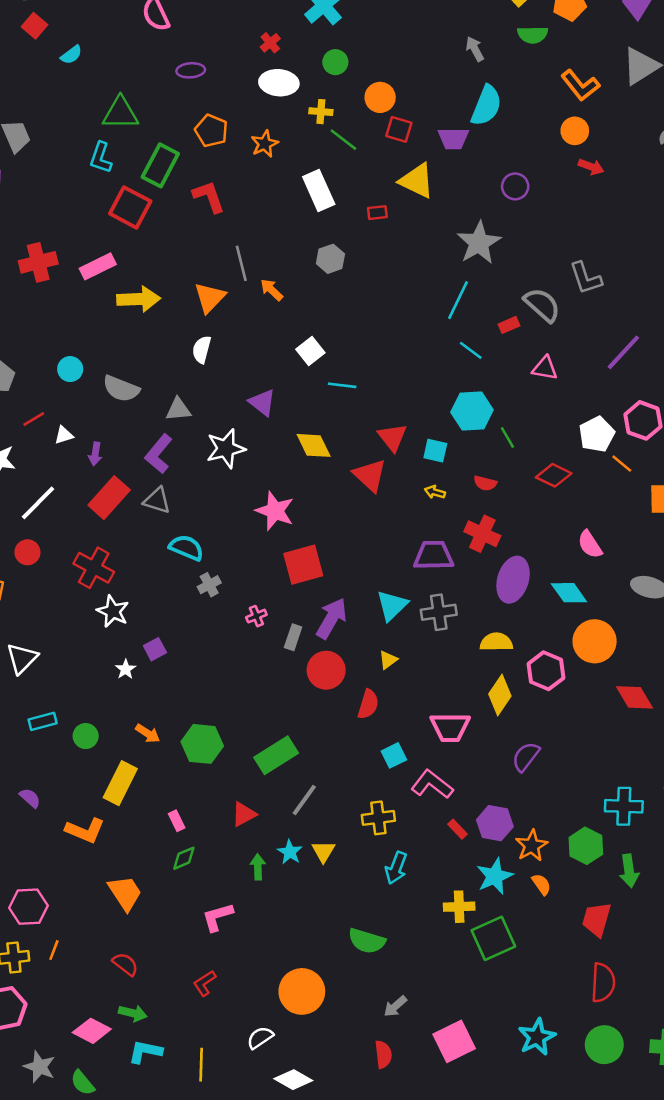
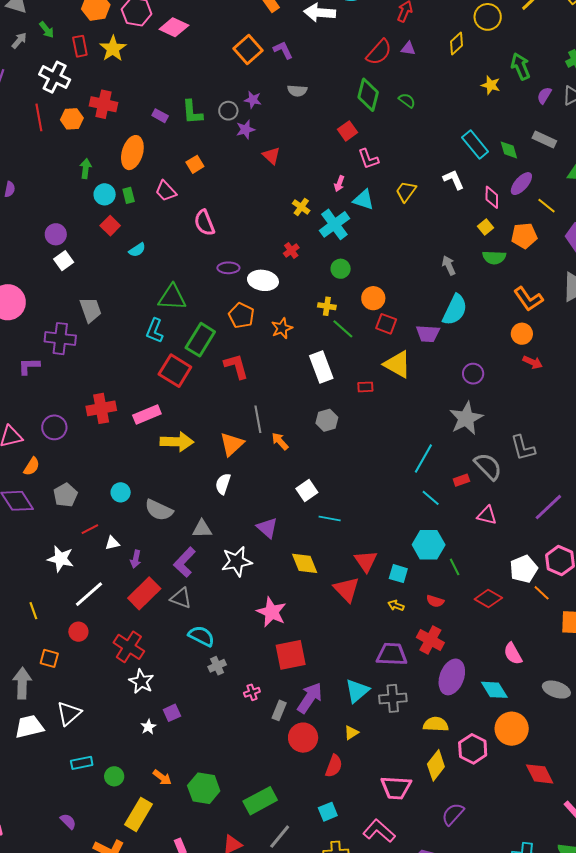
white ellipse: (279, 83) -> (263, 280), moved
gray star: (479, 243) -> (466, 418), moved
cyan square: (394, 755) -> (328, 812), moved

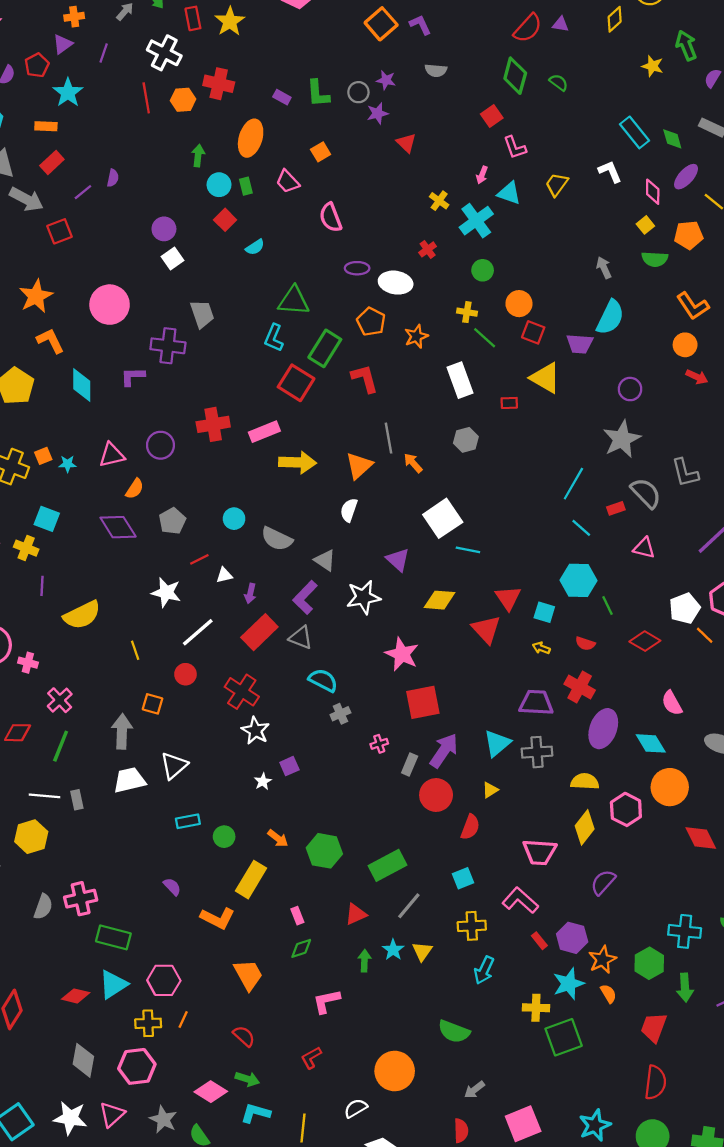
white square: (307, 490) -> (443, 518), size x1.6
gray triangle: (202, 529) -> (325, 560), turned 35
yellow diamond: (305, 563) -> (440, 600), turned -64

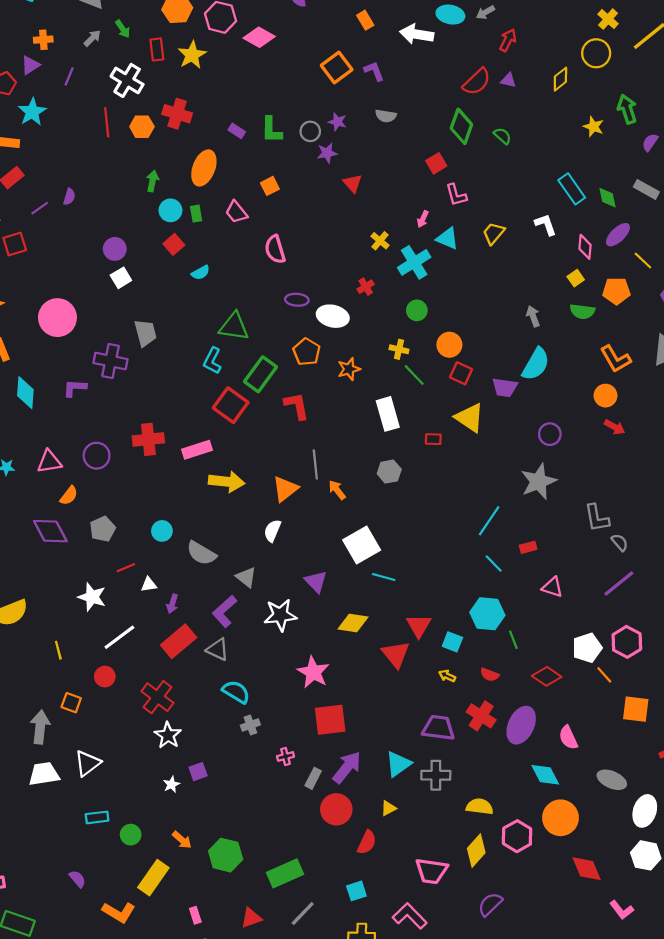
gray semicircle: (646, 493) -> (620, 542), moved, size x0.6
purple ellipse: (603, 729) -> (521, 725), moved

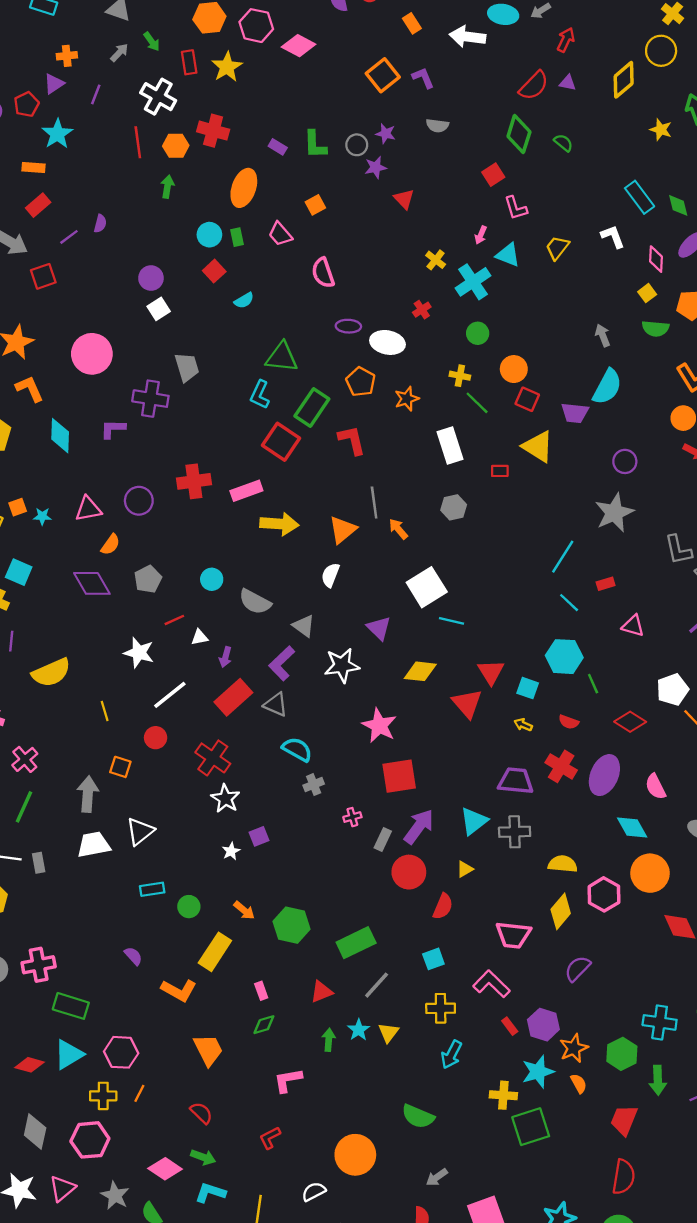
yellow diamond: (560, 79) -> (624, 80), size x1.4
green arrow: (152, 181) -> (167, 187), moved

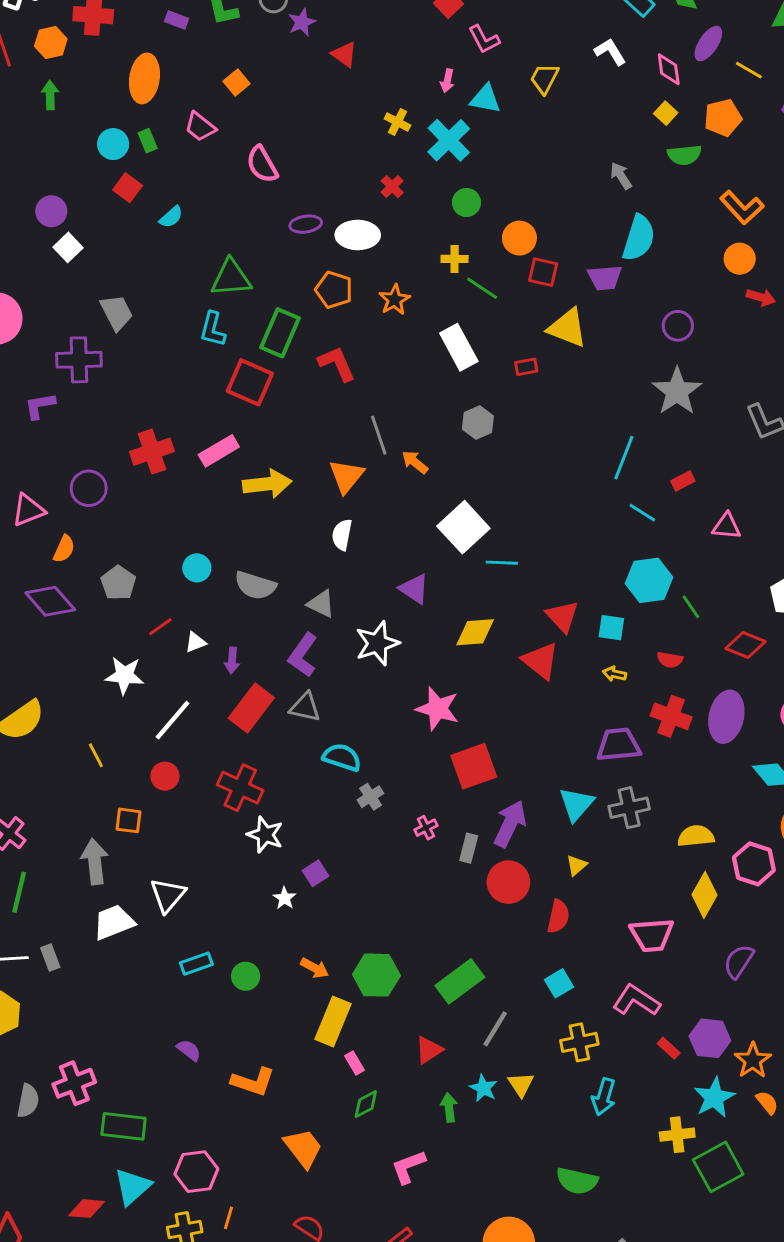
yellow rectangle: (215, 952) -> (333, 1021), moved

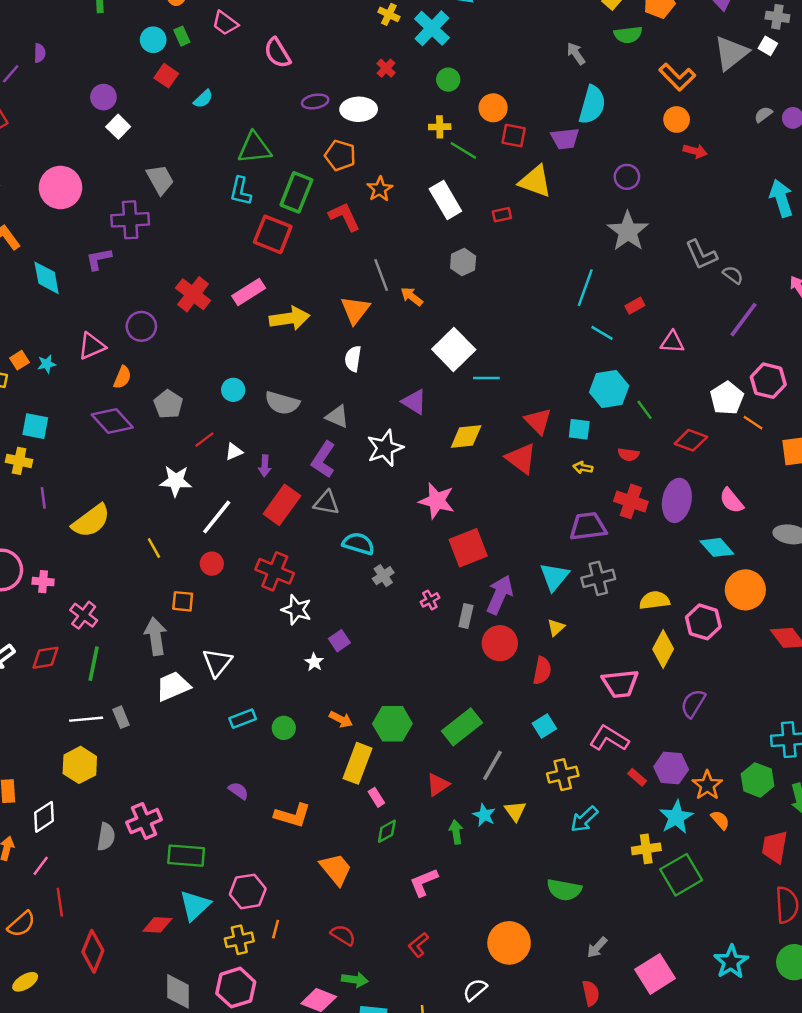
orange star: (395, 300) -> (380, 189), moved
red cross: (152, 452) -> (193, 294), turned -32
cyan arrow: (604, 1097) -> (584, 819), turned 32

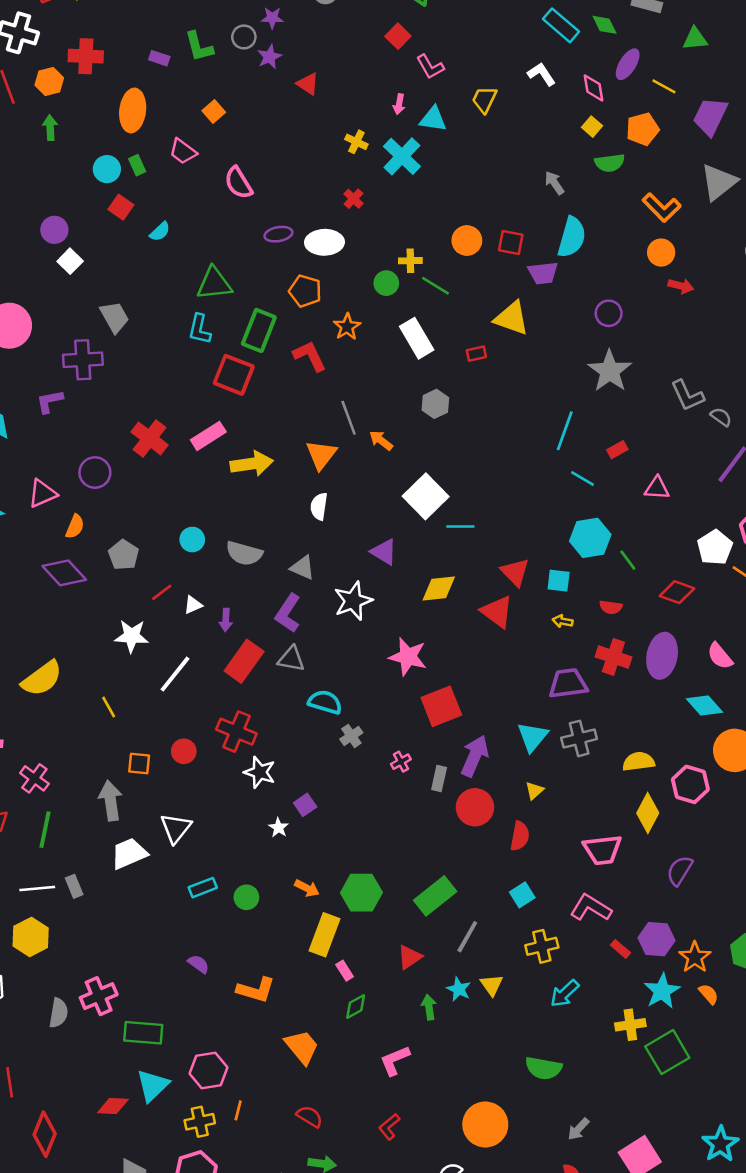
green circle: (448, 80) -> (386, 283), moved
red square: (514, 136) -> (511, 243), moved
red circle: (212, 564) -> (184, 751), moved

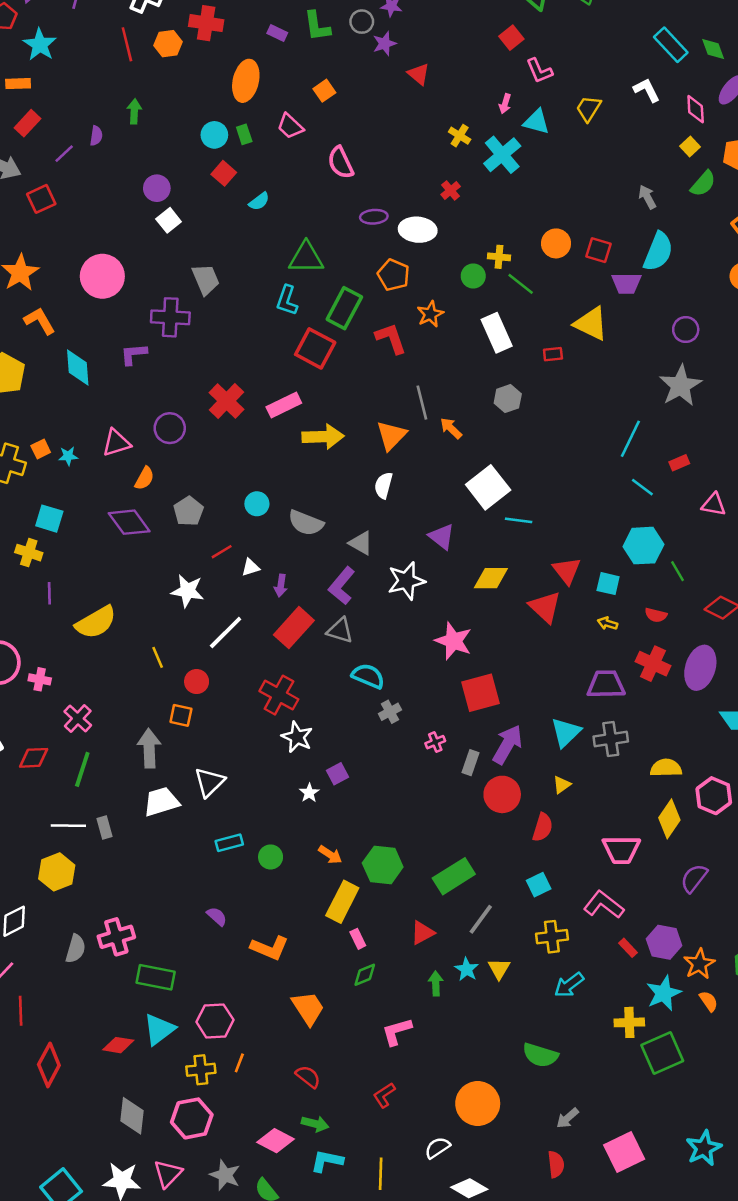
green arrow: (50, 128) -> (134, 111), moved
green semicircle: (610, 163) -> (703, 184), turned -48
red circle: (184, 751) -> (197, 682), moved

